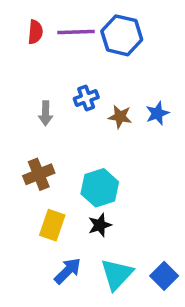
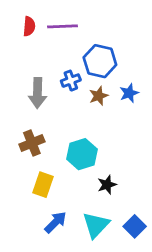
blue hexagon: (122, 35) -> (100, 61), moved
gray arrow: (46, 113) -> (37, 93), size x1.5
brown star: (120, 117) -> (99, 96), turned -30
black star: (100, 225) -> (107, 185), moved

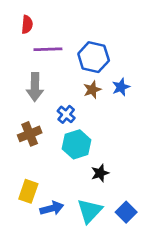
purple line: (62, 26) -> (48, 49), moved
blue cross: (71, 81) -> (66, 114), moved, turned -30
yellow rectangle: (43, 185) -> (28, 191), moved
blue arrow: (56, 222) -> (52, 208), turned 30

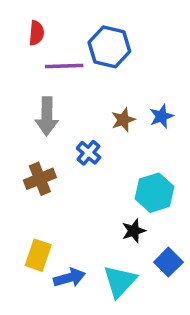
blue hexagon: (94, 57) -> (109, 47), moved
cyan hexagon: (77, 144) -> (154, 193), moved
blue square: (126, 212) -> (168, 262), moved

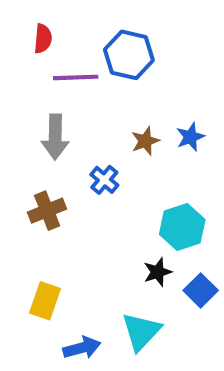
blue square: (168, 262) -> (201, 290), moved
blue arrow: (69, 278) -> (82, 348), moved

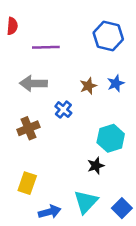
red semicircle: (43, 39) -> (12, 26), moved
blue hexagon: (129, 55) -> (108, 36), moved
gray arrow: (55, 137) -> (33, 83), turned 90
blue square: (201, 290) -> (122, 208), moved

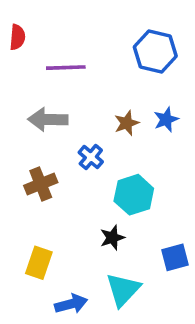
cyan hexagon: (111, 138) -> (134, 195), moved
black star: (96, 166) -> (112, 238), moved
blue square: (122, 208) -> (175, 257), moved, turned 30

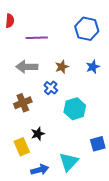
brown star: (127, 123) -> (62, 67), moved
black star: (112, 238) -> (38, 134), moved
yellow rectangle: (39, 263) -> (22, 147), turned -42

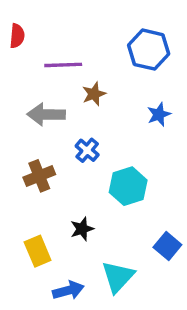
brown star: (62, 67) -> (94, 94), moved
black star: (38, 134) -> (82, 229), moved
blue square: (98, 144) -> (167, 246), turned -35

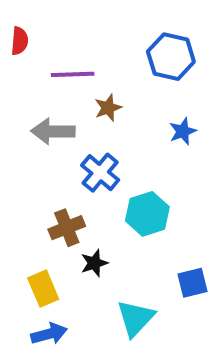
blue cross: (87, 150) -> (100, 173), size x1.4
brown cross: (39, 176) -> (67, 228), moved
blue square: (167, 246) -> (193, 283), turned 36
blue arrow: (68, 290) -> (49, 334), moved

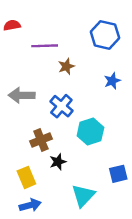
red semicircle: (20, 41) -> (12, 25), turned -105
gray arrow: (53, 131) -> (22, 95), moved

